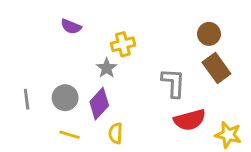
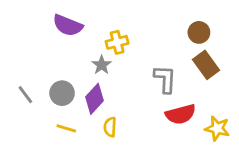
purple semicircle: (71, 26) -> (68, 25), size x1.5
gray line: (27, 99) -> (25, 95), turned -30

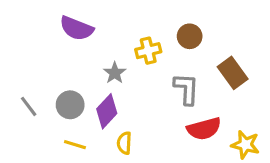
brown circle: (199, 32) -> (190, 36), moved
yellow cross: (117, 42) -> (148, 51), moved

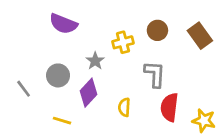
brown rectangle: (233, 73) -> (200, 36), moved
gray circle: (70, 105) -> (58, 75), moved
red semicircle: (204, 129) -> (169, 107), turned 112
yellow semicircle: (124, 143) -> (124, 107), moved

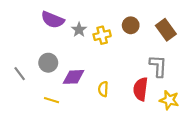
gray star: (95, 61) -> (79, 30), moved
gray L-shape: (155, 74) -> (158, 66), moved
purple diamond: (89, 93) -> (74, 77), turned 45

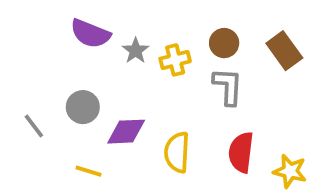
gray L-shape: (158, 66) -> (228, 86), moved
yellow semicircle: (103, 89) -> (177, 152), size x1.5

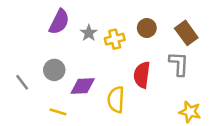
purple semicircle: (90, 34) -> (59, 22), turned -85
gray L-shape: (228, 86) -> (179, 64), moved
red semicircle: (241, 152) -> (142, 75), moved

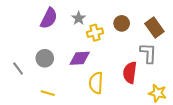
gray star: (89, 33) -> (79, 18), moved
red semicircle: (142, 75) -> (130, 73), moved
purple diamond: (83, 86) -> (80, 58), moved

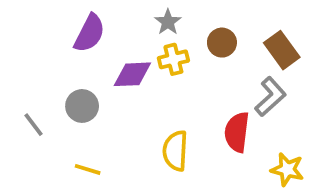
gray star: (79, 18) -> (168, 22), moved
gray L-shape: (148, 53) -> (270, 97), turned 45
purple diamond: (80, 58) -> (132, 74), moved

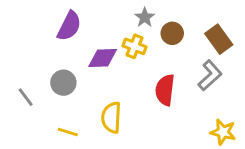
gray star: (168, 22) -> (145, 17), moved
yellow cross: (173, 59) -> (135, 46), turned 35
red semicircle: (237, 132) -> (165, 90), moved
yellow semicircle: (175, 151) -> (111, 117), moved

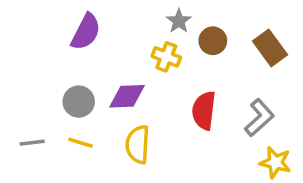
purple diamond: (103, 58) -> (127, 96), moved
gray L-shape: (210, 75) -> (259, 118), moved
gray line: (26, 97) -> (32, 143), moved, turned -60
yellow line: (68, 132) -> (80, 143), moved

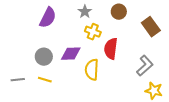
gray star: (179, 21) -> (85, 12), moved
brown circle: (213, 41) -> (119, 12), moved
red semicircle: (204, 110) -> (111, 49), moved
yellow semicircle: (138, 144) -> (92, 70), moved

